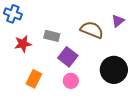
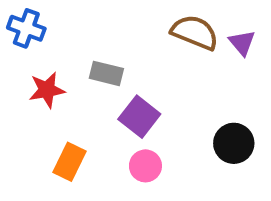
purple triangle: (118, 21) -> (242, 43), turned -32
brown semicircle: (92, 30) -> (195, 32), moved
black circle: (114, 70) -> (234, 143), size x0.7

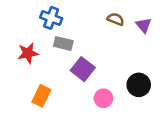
blue cross: (26, 28) -> (51, 18), moved
brown semicircle: (195, 32) -> (116, 19), size x0.6
pink circle: (145, 166) -> (103, 98), moved

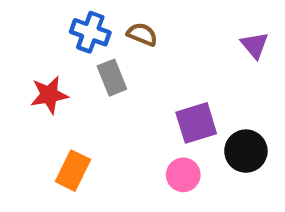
brown semicircle: (116, 19) -> (142, 34), moved
gray rectangle: (63, 43) -> (112, 78), turned 54
purple square: (83, 69) -> (196, 123), moved, turned 35

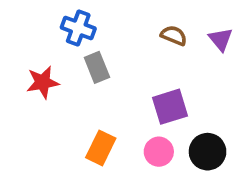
brown semicircle: (142, 34) -> (174, 35), moved
black circle: (246, 151) -> (208, 152), moved
orange rectangle: (73, 171) -> (101, 148), moved

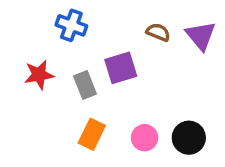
purple triangle: (221, 39) -> (201, 36), size x1.4
gray rectangle: (97, 67) -> (85, 85), moved
purple square: (170, 107) -> (121, 68), moved

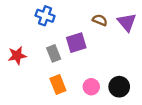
red star: (39, 75) -> (17, 56), moved
orange rectangle: (92, 134) -> (58, 85), turned -48

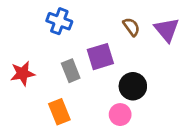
brown semicircle: (100, 20) -> (131, 27), turned 32
orange rectangle: (58, 85) -> (59, 112), moved
black circle: (119, 87) -> (133, 86), moved

